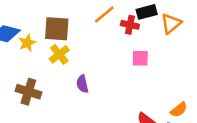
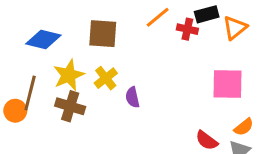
yellow star: (27, 43) -> (69, 75), moved, size x1.5
yellow cross: (59, 54) -> (106, 78), moved
pink square: (140, 58) -> (227, 84), moved, size x1.6

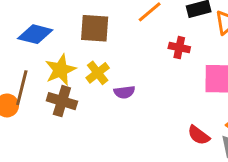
red cross: (187, 29) -> (179, 48), moved
purple semicircle: (132, 97) -> (124, 92), turned -84

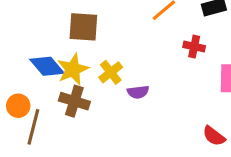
brown square: (95, 28) -> (83, 27), moved
blue diamond: (35, 34) -> (47, 66), moved, turned 36
brown line: (22, 88) -> (33, 127), moved

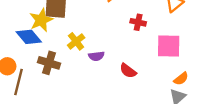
yellow star: (73, 69) -> (41, 20), moved
red semicircle: (214, 136) -> (128, 71), moved

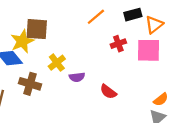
red cross: (138, 22) -> (118, 44), turned -32
pink square: (169, 46) -> (148, 50), moved

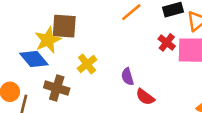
red cross: (118, 44) -> (167, 42), moved, turned -32
purple semicircle: (77, 77) -> (127, 77), moved, turned 80

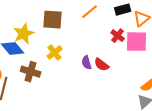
brown square: (64, 26) -> (53, 20), moved
red semicircle: (145, 97) -> (102, 65), moved

